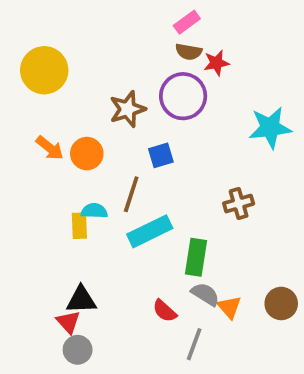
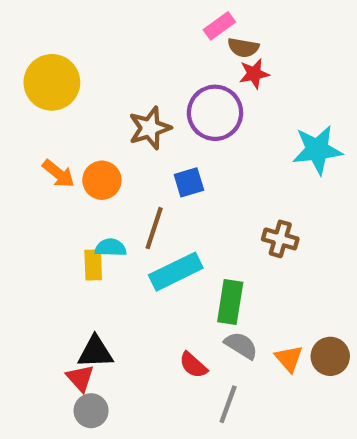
brown semicircle: (189, 52) -> (243, 48), moved
brown cross: (239, 204) -> (280, 239), turned 32
orange triangle: (229, 307) -> (289, 359), moved

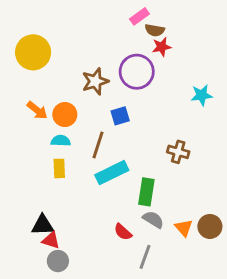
cyan star: (317, 150) -> (202, 95), size x0.7
cyan semicircle: (111, 248) -> (61, 141), moved
black triangle: (95, 352) -> (43, 225), moved
red triangle: (80, 378) -> (51, 240), turned -30

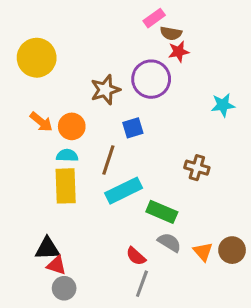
yellow rectangle: (59, 168) -> (66, 186), size x1.6
green rectangle: (146, 192) -> (162, 212), turned -76
gray line: (145, 257) -> (142, 284), moved

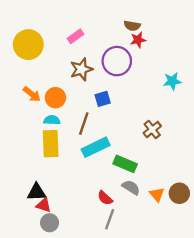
pink rectangle: (154, 18) -> (75, 36), moved
brown cross: (197, 168) -> (152, 130), turned 36

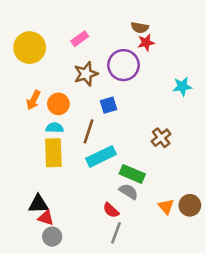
orange arrow: (32, 94) -> (33, 100), turned 78
gray semicircle: (131, 187) -> (129, 191), moved

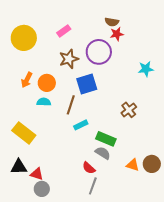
blue square: (108, 105) -> (87, 84), size x1.5
yellow rectangle: (53, 153) -> (24, 133), moved, turned -50
cyan rectangle: (101, 156) -> (81, 125), size x0.6
black triangle: (38, 204) -> (19, 167), moved
orange triangle: (166, 207) -> (133, 165), turned -32

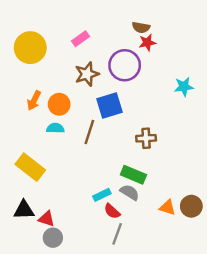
brown cross: (129, 110) -> (146, 138), moved, turned 35
cyan rectangle: (81, 125) -> (102, 195), moved

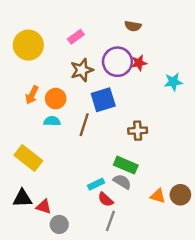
red star: (147, 43) -> (139, 63), moved
gray circle: (53, 238) -> (59, 224), moved

